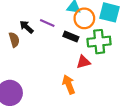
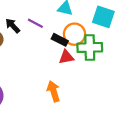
orange circle: (84, 18) -> (74, 34), moved
red triangle: (83, 62) -> (66, 57), moved

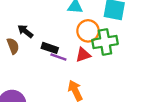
purple line: (35, 23) -> (58, 57), moved
black rectangle: (60, 40) -> (50, 48), moved

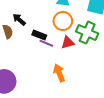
orange circle: (88, 31) -> (63, 21), moved
green cross: (105, 42) -> (87, 33), turned 30

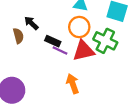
red triangle: (68, 42) -> (83, 51), size x1.5

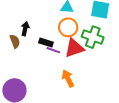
black arrow: (31, 23) -> (25, 29), turned 64

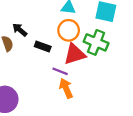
black arrow: (25, 29) -> (20, 30), turned -64
purple line: (53, 50) -> (60, 71), moved

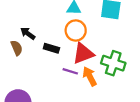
green cross: (96, 42) -> (113, 63), moved
orange arrow: (66, 88) -> (90, 76), moved

